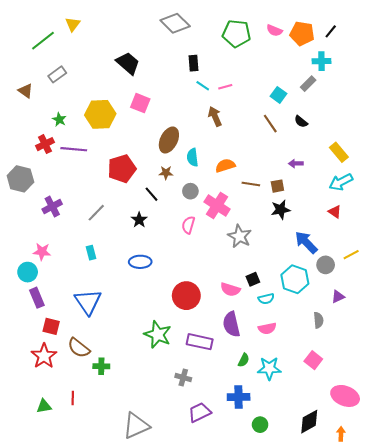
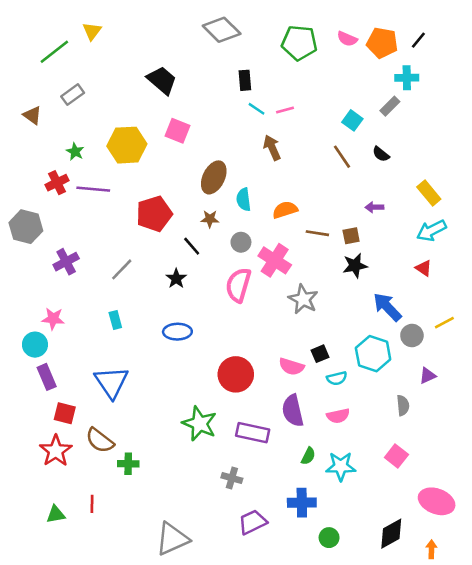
pink semicircle: (188, 225) -> (238, 285), size x1.5

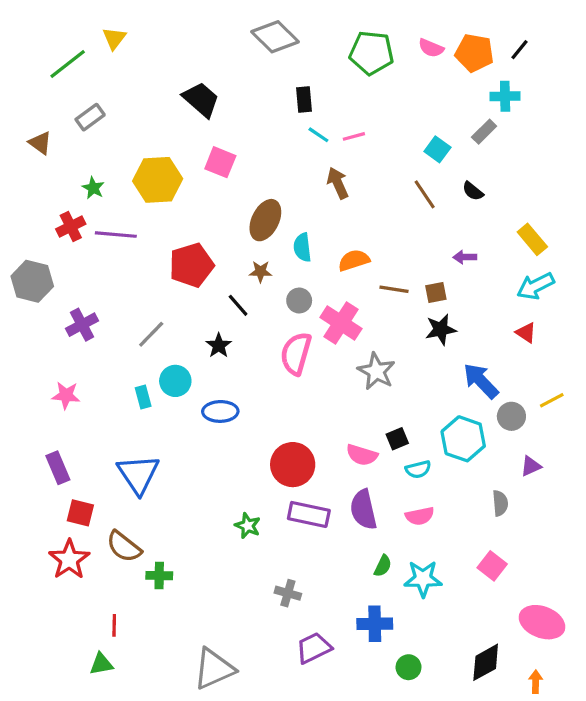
cyan circle: (35, 345) -> (175, 381), moved
green star: (199, 424) -> (248, 526), size x0.6
purple rectangle: (253, 433) -> (309, 514), moved
green triangle: (56, 514) -> (101, 664), moved

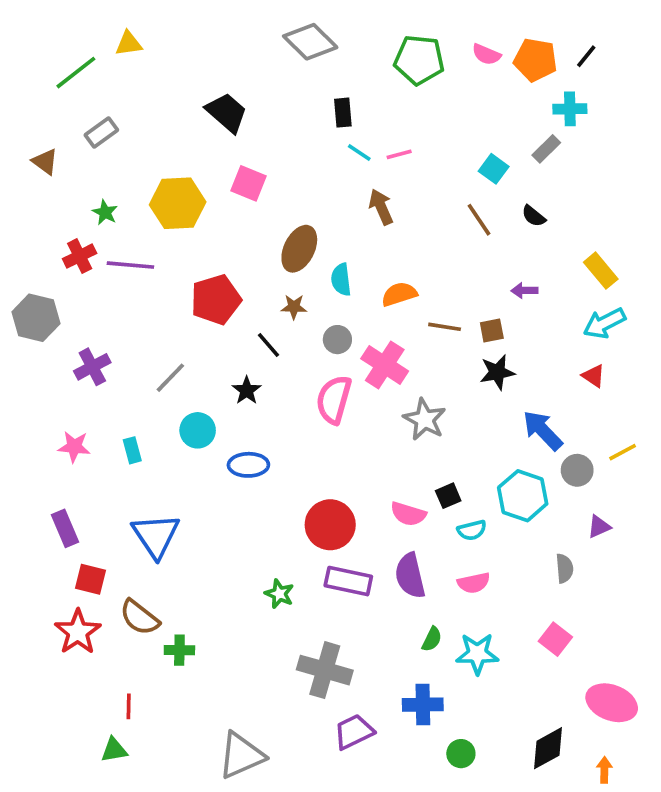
yellow triangle: (114, 38) -> (129, 44), turned 45
cyan rectangle: (143, 397) -> (132, 450), moved
gray cross: (288, 593) -> (325, 670), size x1.8

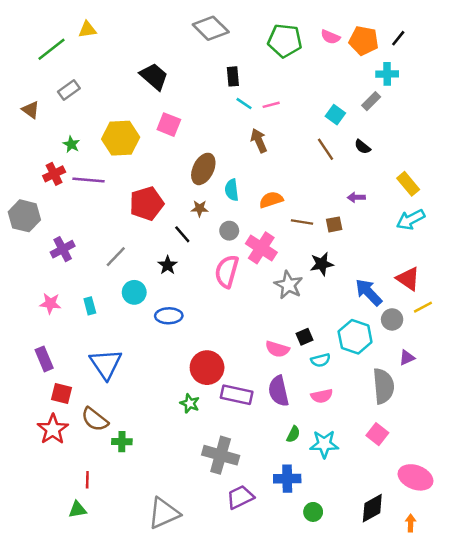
black star: (497, 372) -> (322, 264), moved
red triangle: (593, 376) -> (408, 279), moved, size x1.5
red circle: (330, 525) -> (207, 368), moved
gray semicircle: (564, 568) -> (383, 386), size x1.8

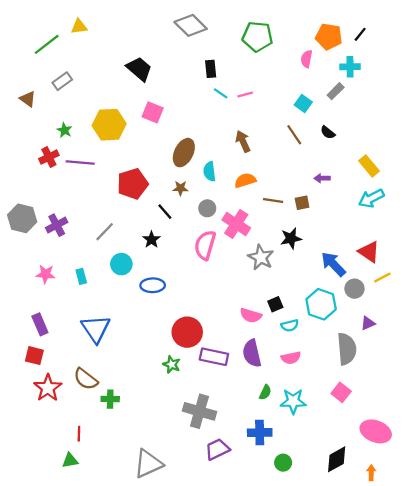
pink semicircle: (330, 37) -> (307, 59), moved, turned 78
brown arrow: (259, 141) -> (243, 141), moved
gray hexagon: (24, 216) -> (22, 218), moved
red square: (61, 393) -> (34, 356), moved

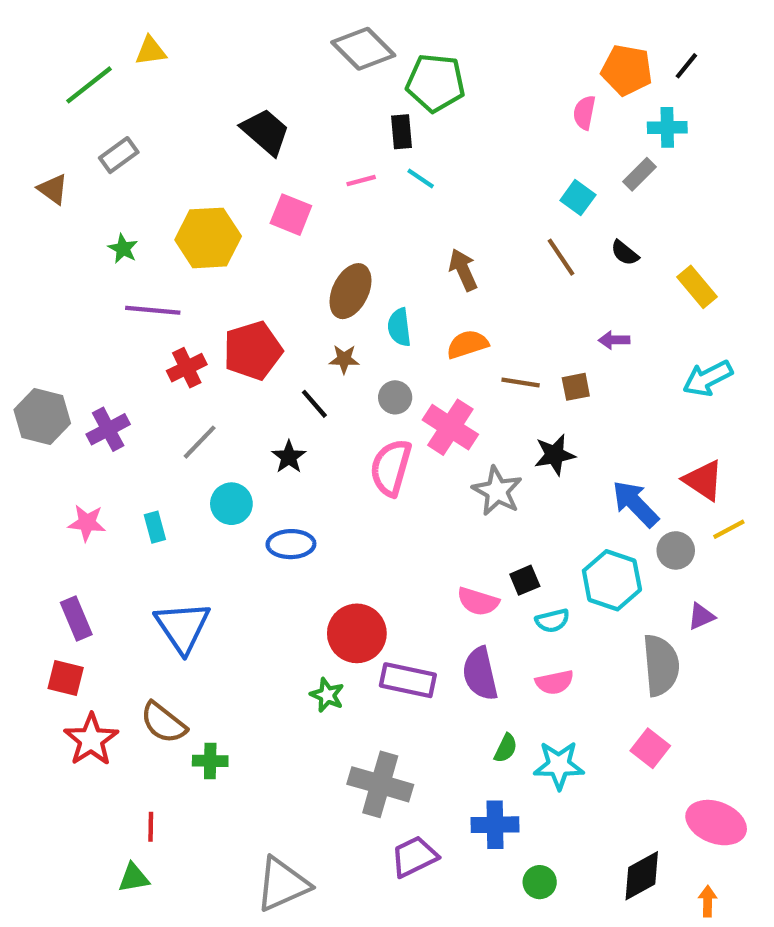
green pentagon: (257, 37) -> (436, 83), moved
pink line: (245, 95) -> (361, 181), moved
red cross: (49, 157) -> (187, 368), moved
yellow rectangle: (369, 166) -> (697, 287), moved

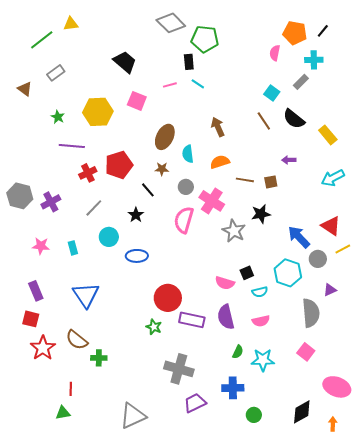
black semicircle: (625, 253) -> (294, 119), size x1.6

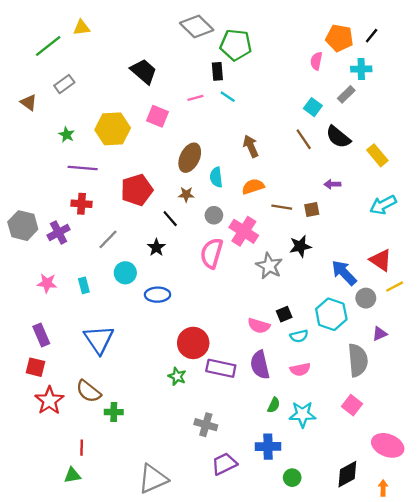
red cross: (88, 173) -> (82, 204), moved, turned 30
gray cross: (179, 369) -> (206, 425), size x0.7

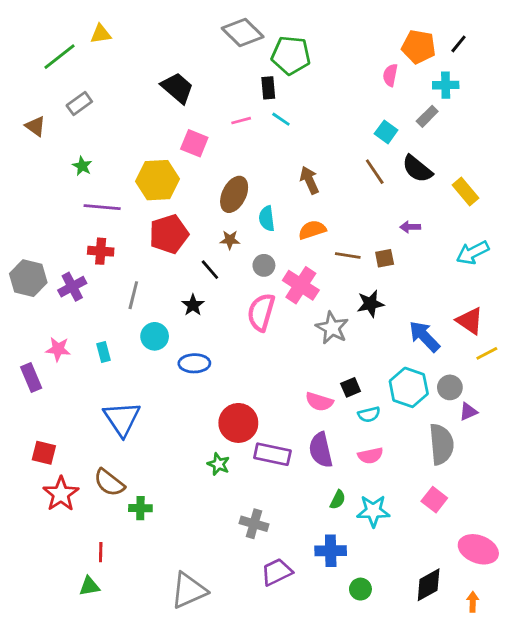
yellow hexagon: (113, 129) -> (157, 180), moved
gray line: (108, 239) -> (133, 295), turned -30
gray circle: (366, 298) -> (450, 387), moved
purple rectangle: (41, 335) -> (31, 378), moved

